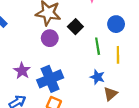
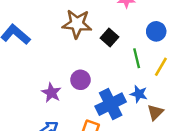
purple circle: (50, 38) -> (80, 80), moved
yellow line: (118, 55) -> (161, 67), turned 35
blue cross: (50, 79) -> (111, 104), moved

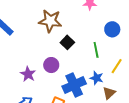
black square: (110, 38) -> (67, 42), moved
yellow line: (161, 67) -> (117, 66), moved

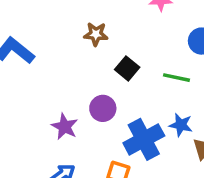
brown star: (50, 21) -> (96, 34), size x0.6
green line: (96, 50) -> (177, 78), turned -63

